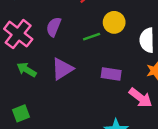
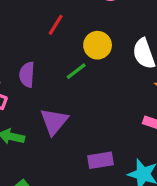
purple rectangle: (111, 74) -> (101, 160), moved

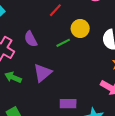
purple semicircle: (27, 75) -> (31, 39), turned -42

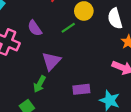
green arrow: (13, 77) -> (40, 84), moved, turned -77

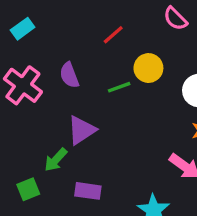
purple rectangle: (81, 89) -> (88, 191), moved

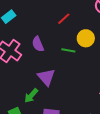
green line: (119, 87) -> (68, 50), turned 32
purple triangle: (82, 130) -> (46, 77), turned -36

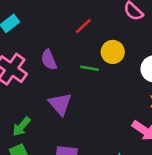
green arrow: (31, 96) -> (21, 127), moved

